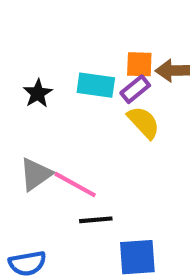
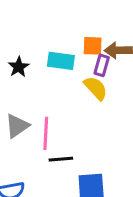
purple rectangle: (135, 89) -> (102, 65), moved, turned -35
pink line: (75, 185) -> (46, 133), turned 64

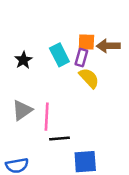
cyan rectangle: (61, 61) -> (59, 55), turned 55
purple rectangle: (102, 65) -> (81, 57), moved

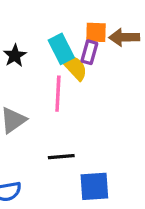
yellow semicircle: (89, 78) -> (74, 67), moved
pink line: (47, 117) -> (58, 94), moved

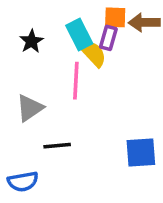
black line: (61, 157) -> (57, 146), moved
blue square: (94, 186) -> (141, 152), moved

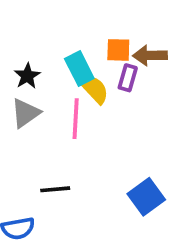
purple rectangle: (108, 38) -> (128, 78), moved
gray triangle: (30, 108) -> (25, 113), moved
blue square: (141, 152) -> (146, 197), turned -32

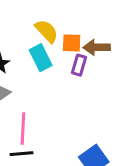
yellow semicircle: (94, 89) -> (47, 31), moved
pink line: (76, 119) -> (23, 128), moved

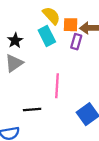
pink line: (23, 128) -> (57, 86), moved

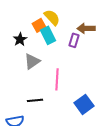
orange square: (71, 25) -> (39, 25), moved, turned -32
gray triangle: (14, 63) -> (32, 61), moved

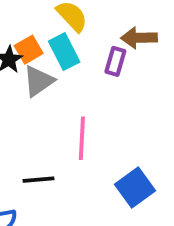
orange square: (39, 25) -> (29, 50), moved
gray triangle: (32, 61) -> (38, 81), moved

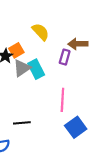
cyan rectangle: (64, 52) -> (36, 69), moved
pink line: (82, 138) -> (62, 100), moved

